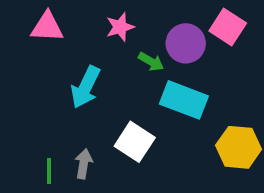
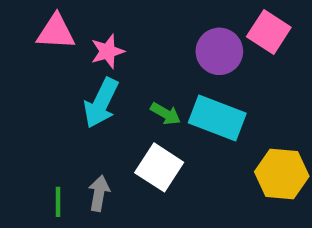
pink star: (120, 27) -> (108, 51), moved
green arrow: (151, 62) -> (166, 114), moved

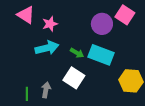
pink triangle: (56, 32) -> (26, 15), turned 30
cyan arrow: (101, 103) -> (47, 48), turned -130

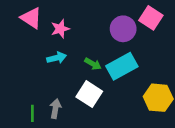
cyan arrow: (47, 48) -> (57, 58), size x0.7
cyan rectangle: (101, 55) -> (122, 66), turned -50

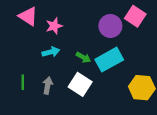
gray arrow: (55, 109) -> (48, 85), moved
green line: (32, 113) -> (23, 82), moved

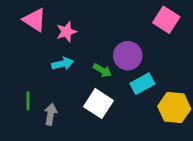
purple circle: (110, 26) -> (128, 56), moved
cyan rectangle: (109, 60) -> (142, 84), moved, size x0.7
gray arrow: (48, 85) -> (51, 114), moved

